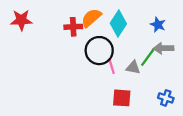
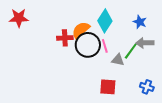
orange semicircle: (91, 18) -> (81, 30), moved
red cross: (73, 27) -> (65, 38), moved
pink line: (112, 66) -> (105, 46), moved

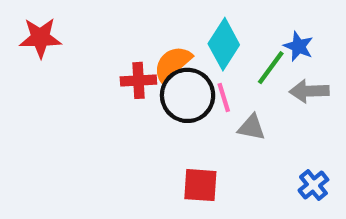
green line: (131, 51) -> (271, 68), moved
red square: (108, 87) -> (200, 185), moved
blue cross: (147, 87) -> (313, 185), turned 32

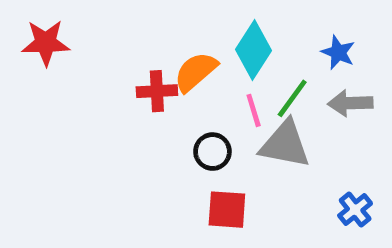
green line: (271, 68) -> (292, 98), moved
black circle: (188, 95) -> (212, 152), moved, size x0.6
gray triangle: (252, 127) -> (285, 144), size x1.6

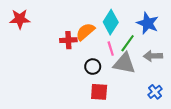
blue star: (338, 52) -> (148, 23), size x1.5
gray arrow: (350, 103) -> (153, 56), moved

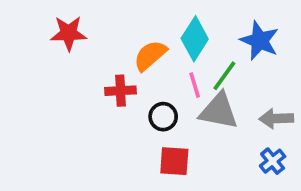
red star: (20, 19) -> (69, 33), moved
red cross: (68, 40) -> (121, 91), moved
gray arrow: (153, 56) -> (276, 118), moved

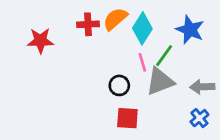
red star: (69, 33) -> (40, 41), moved
orange semicircle: (150, 55) -> (115, 19), moved
red cross: (121, 91) -> (88, 24), moved
gray triangle: (219, 111) -> (160, 81), turned -32

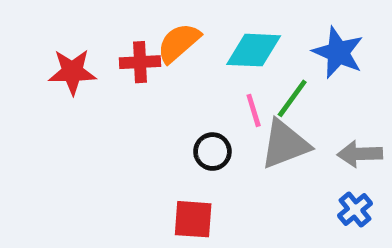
orange semicircle: (115, 19) -> (179, 43), moved
red cross: (88, 24) -> (140, 62), moved
cyan diamond: (142, 28) -> (254, 50), turned 60
red square: (127, 118) -> (193, 219), moved

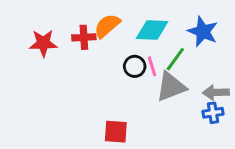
black circle: (212, 152) -> (135, 66), moved
blue cross: (355, 209) -> (213, 113), moved, turned 30

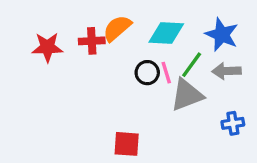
gray arrow: (216, 92) -> (226, 71), moved

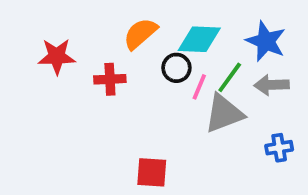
red cross: (92, 41) -> (110, 79), moved
black circle: (147, 73) -> (176, 68), moved
pink line: (166, 73) -> (199, 87), turned 40

